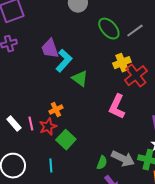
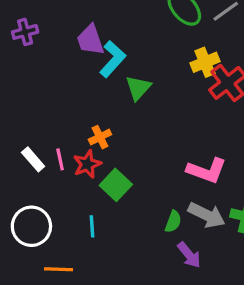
green triangle: (80, 79) -> (138, 88), turned 36
pink L-shape: (117, 107) -> (207, 171), moved, turned -95

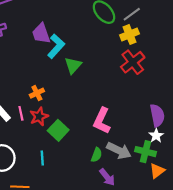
yellow cross: (205, 62) -> (130, 34), moved
orange cross: (100, 137) -> (37, 93), moved
pink L-shape: (207, 171) -> (102, 121), moved, turned 95

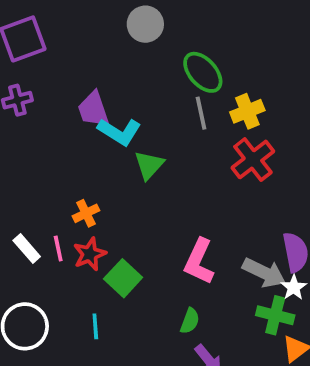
gray line: (132, 14) -> (201, 113), moved, turned -66
cyan L-shape: (56, 46) -> (119, 132), turned 80
gray arrow: (119, 151) -> (264, 273), moved

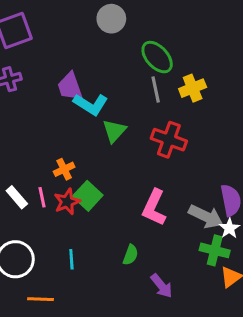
red cross: (253, 159) -> (169, 140), moved, turned -32
green square: (123, 278) -> (88, 196), moved
green semicircle: (190, 321) -> (131, 255), moved

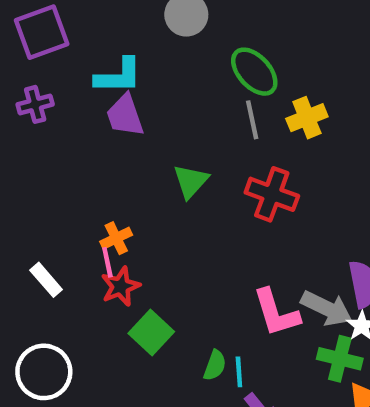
cyan L-shape: (91, 104) -> (118, 76), moved, turned -32
green square: (88, 196) -> (151, 332), moved
pink line: (42, 197) -> (107, 262), moved
pink L-shape: (154, 208) -> (276, 313), moved, turned -42
cyan line: (71, 259) -> (239, 372), moved

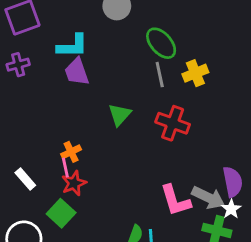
green square: (151, 332) -> (61, 213), moved

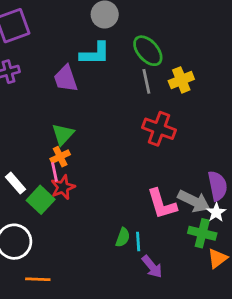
cyan L-shape: (72, 46) -> (95, 54), moved
green triangle: (120, 115) -> (63, 134), moved
green square: (61, 213) -> (41, 200), moved

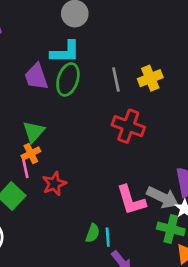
green ellipse: (148, 51) -> (68, 79), moved, turned 60
red star: (63, 187) -> (54, 184), moved

